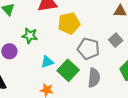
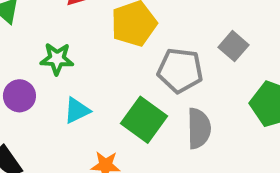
cyan triangle: (47, 62) -> (77, 110), moved

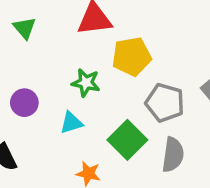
green star: (57, 59) -> (86, 83), moved

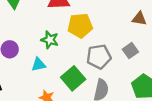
gray pentagon: (165, 103) -> (99, 57), turned -30

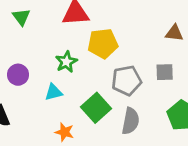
green star: (50, 40) -> (66, 62), turned 30
gray square: (130, 51) -> (165, 72), turned 35

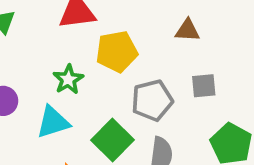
brown triangle: (174, 33) -> (187, 30), moved
cyan triangle: (53, 92) -> (53, 122), size x1.4

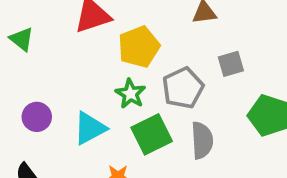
green star: (68, 79) -> (130, 94), moved
green square: (113, 140) -> (152, 134), turned 30

